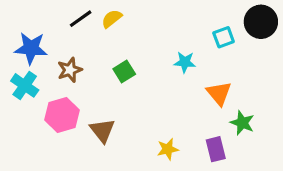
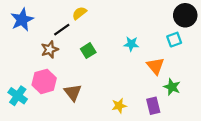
black line: (81, 19) -> (62, 30), moved
cyan square: (224, 37) -> (174, 40), moved
blue star: (31, 48) -> (22, 20), moved, turned -30
cyan cross: (25, 85) -> (18, 96), moved

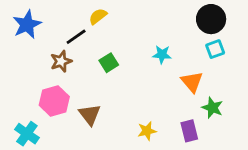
black circle: (185, 15) -> (211, 19), moved
cyan cross: (18, 96) -> (27, 134), moved

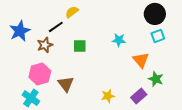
blue star: (27, 25) -> (20, 31), moved
green square: (109, 63) -> (80, 46), turned 32
purple rectangle: (189, 131) -> (139, 96), turned 63
cyan cross: (27, 134) -> (31, 98), moved

